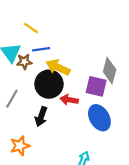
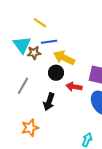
black circle: (49, 84) -> (56, 73), size x0.6

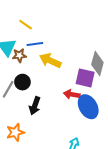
black circle: (56, 73) -> (22, 82), moved
red arrow: (74, 87) -> (72, 94), moved

